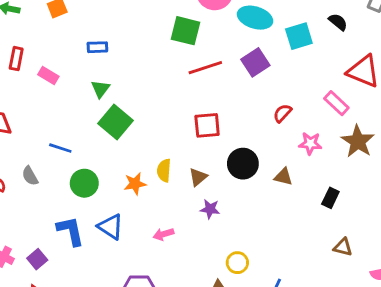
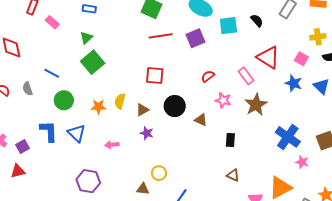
black rectangle: (330, 198) -> (230, 140), turned -32

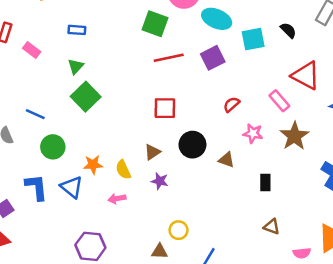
yellow semicircle: (120, 101) -> (123, 170), moved, turned -35
orange star: (98, 107) -> (93, 165), moved

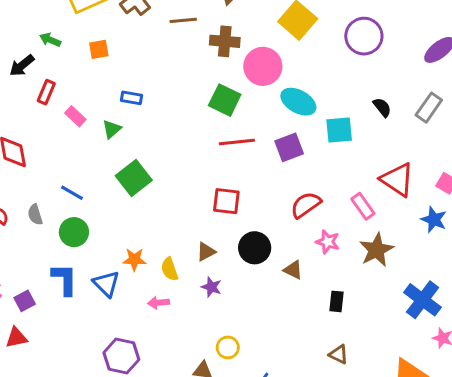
black semicircle: (288, 30) -> (382, 107), moved
green triangle: (76, 66) -> (112, 129), moved
red semicircle: (232, 104) -> (306, 205), size x1.5
green circle: (53, 147) -> (74, 232), moved

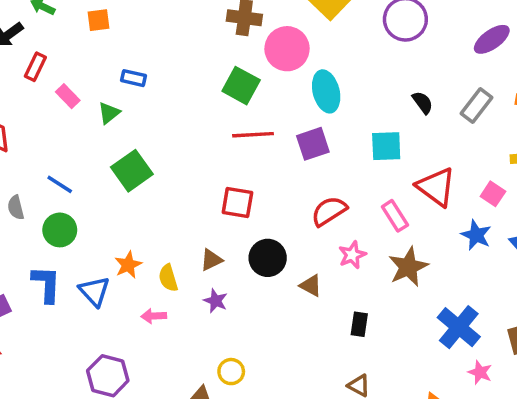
cyan ellipse: (298, 102) -> (326, 91), turned 44
cyan square: (339, 130) -> (386, 146), moved
pink star: (328, 242) -> (352, 255), turned 30
orange star: (134, 259) -> (128, 265), turned -30

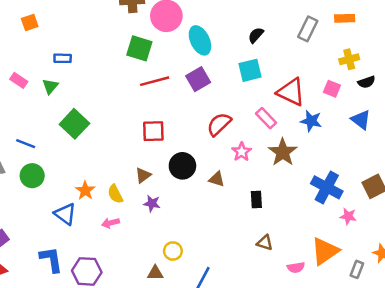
black semicircle: (423, 103) -> (256, 35), moved, turned -91
blue star: (476, 235) -> (311, 121), moved
blue L-shape: (46, 284) -> (51, 259), moved

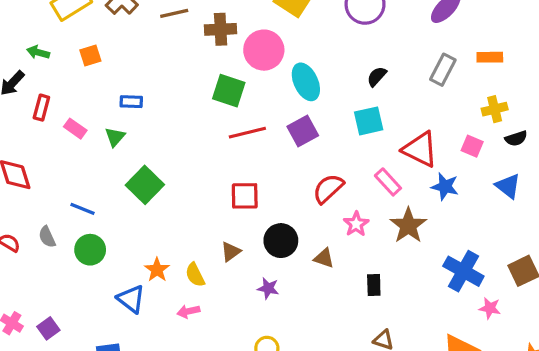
purple star: (152, 203) -> (268, 288), moved

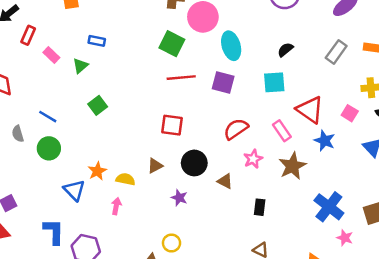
purple square: (303, 131) -> (223, 82), turned 35
green square: (145, 185) -> (98, 105), size x0.7
yellow semicircle: (195, 275) -> (125, 179), turned 120
pink arrow: (188, 311) -> (116, 206), turned 105

